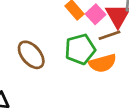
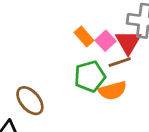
brown ellipse: (31, 55) -> (30, 101), moved

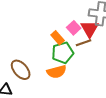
orange rectangle: (84, 36) -> (58, 38), moved
orange semicircle: (113, 91) -> (57, 72), moved

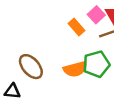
green pentagon: (63, 53) -> (96, 64), moved

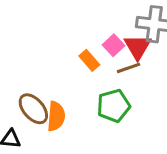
orange semicircle: (75, 69) -> (56, 116), moved, turned -70

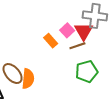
green pentagon: (113, 106) -> (87, 71), moved

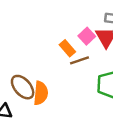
brown line: (77, 46) -> (79, 60), moved

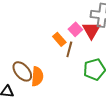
brown line: (79, 60) -> (69, 49), turned -56

